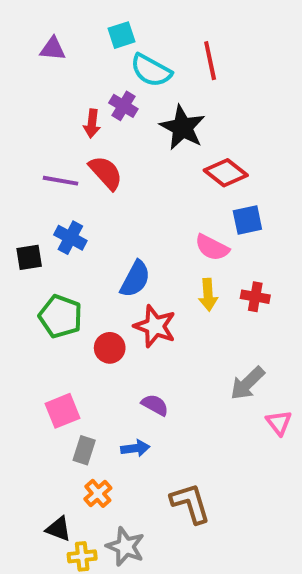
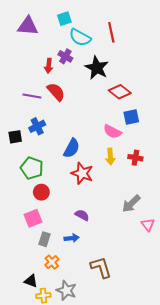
purple triangle: (53, 49) -> (28, 26), size x1.5
blue cross: (70, 238) -> (37, 126), turned 35
red circle: (110, 348) -> (41, 192), moved

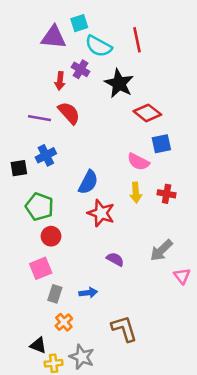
purple triangle: (28, 26) -> (54, 37), moved
purple semicircle: (82, 215) -> (115, 259), moved

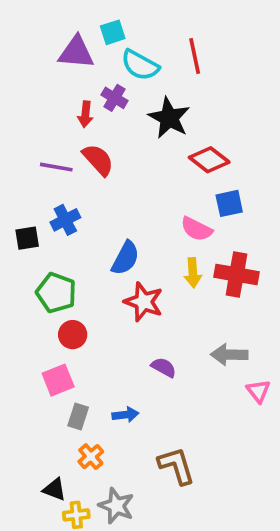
red cross: (167, 194) -> (237, 274), size x1.6
gray arrow: (161, 250) -> (229, 355), turned 45

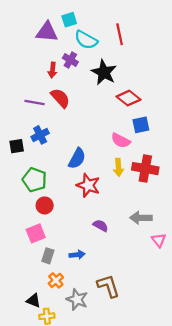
gray star: (116, 506) -> (77, 299), moved

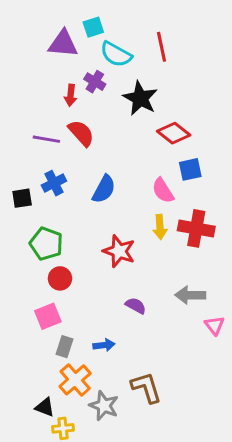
pink semicircle: (121, 141) -> (163, 191), turned 30
blue semicircle: (77, 158) -> (104, 189), moved
orange cross: (56, 280) -> (75, 380), size x1.5

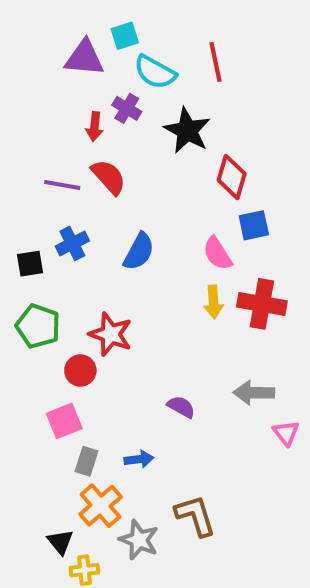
red diamond: (174, 133) -> (232, 177), turned 68
green pentagon: (46, 244) -> (38, 326), moved
red star: (119, 251) -> (111, 334), moved
black triangle: (45, 407) -> (60, 542), turned 30

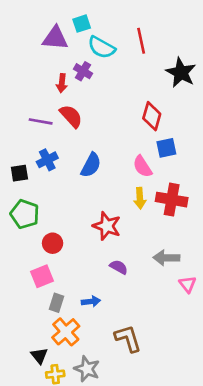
black star: (187, 131) -> (181, 73), moved
red star: (111, 334) -> (107, 226), moved
gray star: (139, 540) -> (87, 369), moved

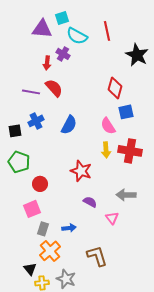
pink triangle: (188, 284) -> (112, 218), moved

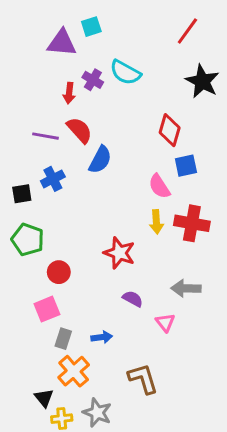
red line: (107, 31) -> (187, 31), moved, turned 48
cyan semicircle: (77, 36) -> (125, 72), moved
blue semicircle: (69, 125) -> (100, 160), moved

